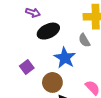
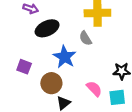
purple square: (27, 67) -> (24, 67), turned -32

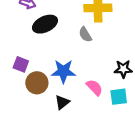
blue star: (65, 57) -> (63, 71), moved, turned -30
brown circle: (51, 83) -> (37, 83), moved

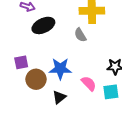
purple square: (21, 64) -> (21, 62), turned -32

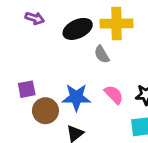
black ellipse: (43, 25) -> (78, 29), moved
pink semicircle: (89, 83) -> (114, 95), moved

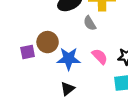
brown circle: (45, 111) -> (48, 42), moved

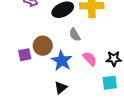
gray semicircle: (90, 23) -> (75, 35), moved
blue star: (69, 59) -> (62, 61), turned 30

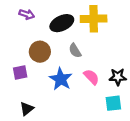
brown circle: (43, 46) -> (40, 52), moved
black triangle: (61, 88) -> (27, 109), moved

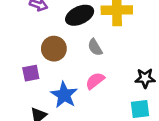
pink semicircle: (91, 77) -> (95, 81), moved, turned -84
blue star: (61, 79) -> (64, 95), moved

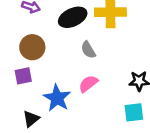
brown circle: (54, 49) -> (32, 47), moved

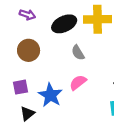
purple square: (23, 76) -> (20, 87), moved

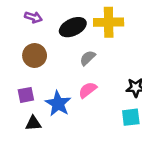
gray semicircle: (78, 53) -> (88, 58), turned 77
black triangle: (27, 114) -> (33, 123), turned 35

